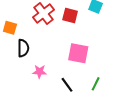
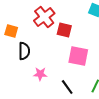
red square: (70, 15) -> (64, 30), moved

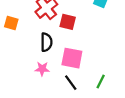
black semicircle: (24, 51) -> (46, 42), moved
pink square: (78, 56) -> (72, 58), moved

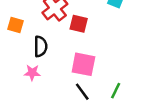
black semicircle: (46, 42) -> (41, 46), moved
pink star: (42, 69) -> (32, 73), moved

